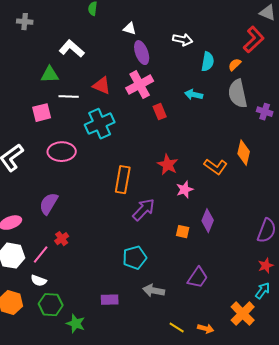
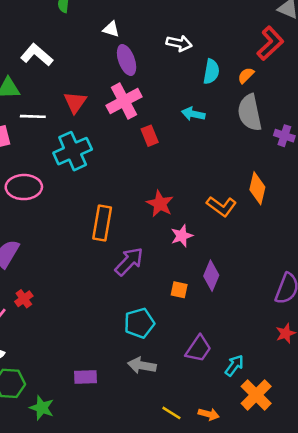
red triangle: (102, 86) -> (75, 102), turned 42
cyan pentagon: (135, 258) -> (139, 323), moved
cyan arrow: (263, 291) -> (234, 365), moved

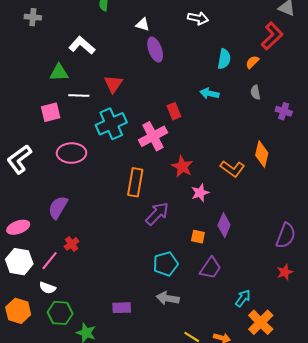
white arrow: (179, 43) -> (198, 18), moved
pink cross: (124, 101) -> (153, 136), moved
gray semicircle: (250, 113) -> (255, 92), size x0.5
purple trapezoid: (198, 349) -> (211, 268), moved

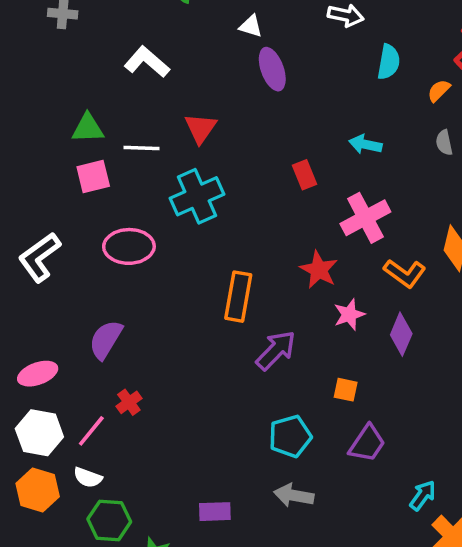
cyan semicircle: (224, 59) -> (389, 62), moved
green triangle: (59, 73) -> (88, 128), moved
pink cross: (153, 136) -> (365, 218), moved
purple diamond: (224, 225) -> (401, 334), moved
orange hexagon: (18, 311) -> (38, 490), moved

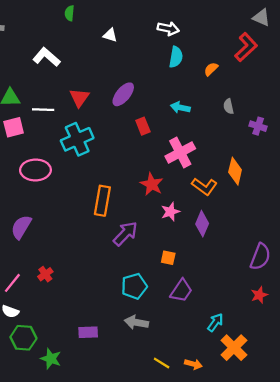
cyan semicircle: (389, 62) -> (176, 57), moved
purple ellipse: (272, 69) -> (123, 94), moved, turned 60
orange semicircle: (439, 91) -> (211, 69), moved
red cross: (129, 402) -> (45, 274), moved

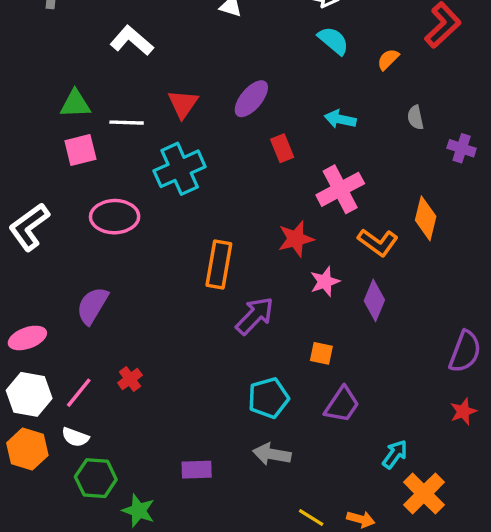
cyan semicircle: (176, 57) -> (333, 41), turned -60
red star: (152, 184) -> (296, 239), turned 30

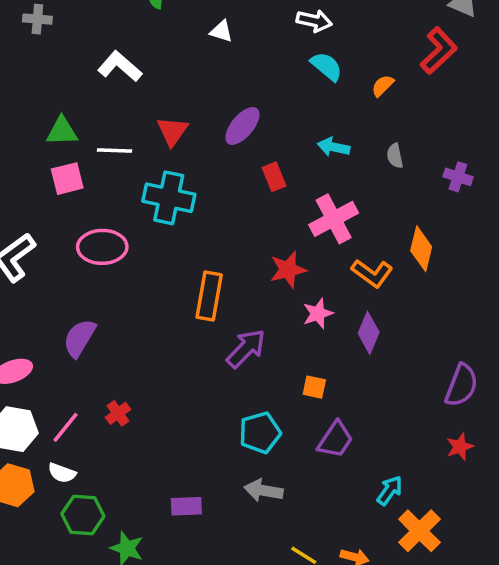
gray semicircle: (415, 117) -> (395, 156), moved
cyan cross: (180, 169) -> (169, 198), turned 36

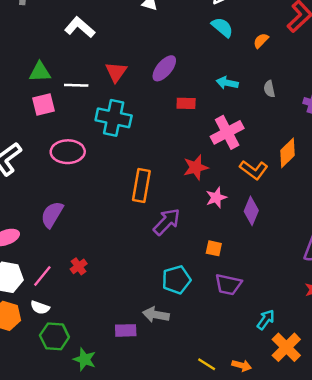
red rectangle: (274, 177) -> (186, 103), turned -66
orange diamond: (421, 249) -> (288, 153), turned 32
purple trapezoid: (335, 440) -> (228, 285), turned 68
gray arrow: (263, 490) -> (156, 315), moved

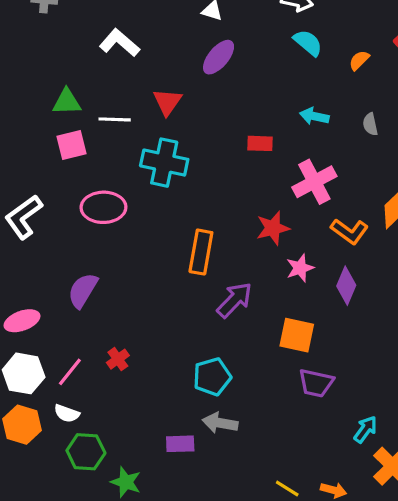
purple ellipse: (164, 68) -> (219, 57), moved
orange square: (214, 248) -> (297, 335), size x1.6
cyan pentagon: (176, 280) -> (212, 377), moved

